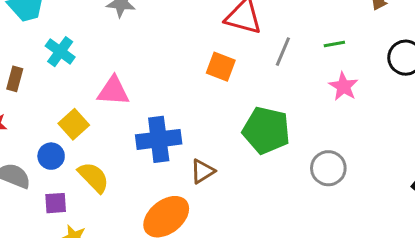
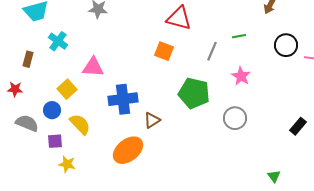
gray line: (283, 52) -> (212, 51), moved
pink star: (343, 86) -> (241, 76), moved

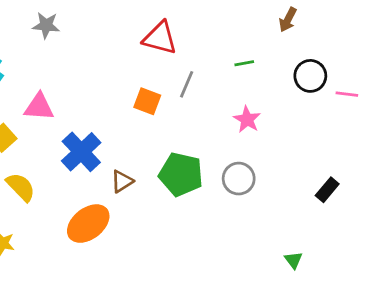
orange square: (164, 51) -> (147, 101), moved
gray line: (212, 51) -> (187, 84), moved
green pentagon: (194, 93) -> (181, 174), moved
blue cross: (123, 99) -> (81, 152), turned -36

